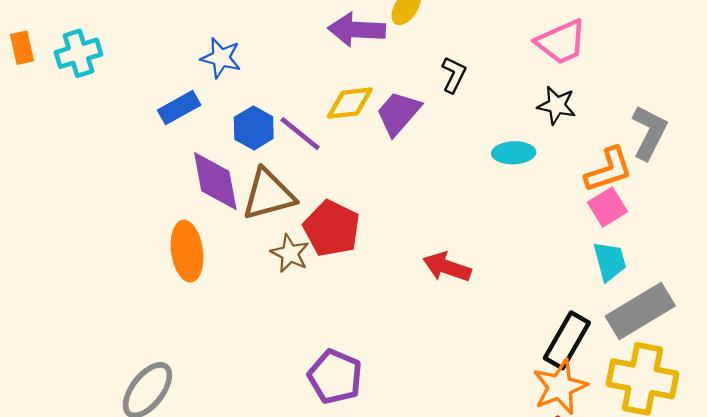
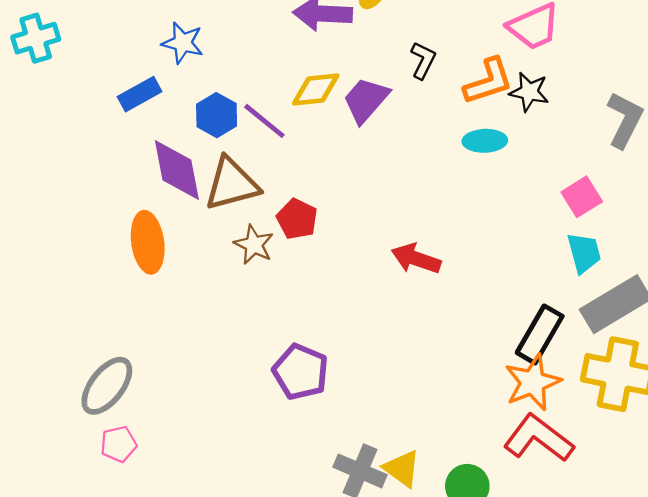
orange L-shape: (609, 170) -> (488, 81), moved
red pentagon: (332, 229) -> (297, 219), size x0.7

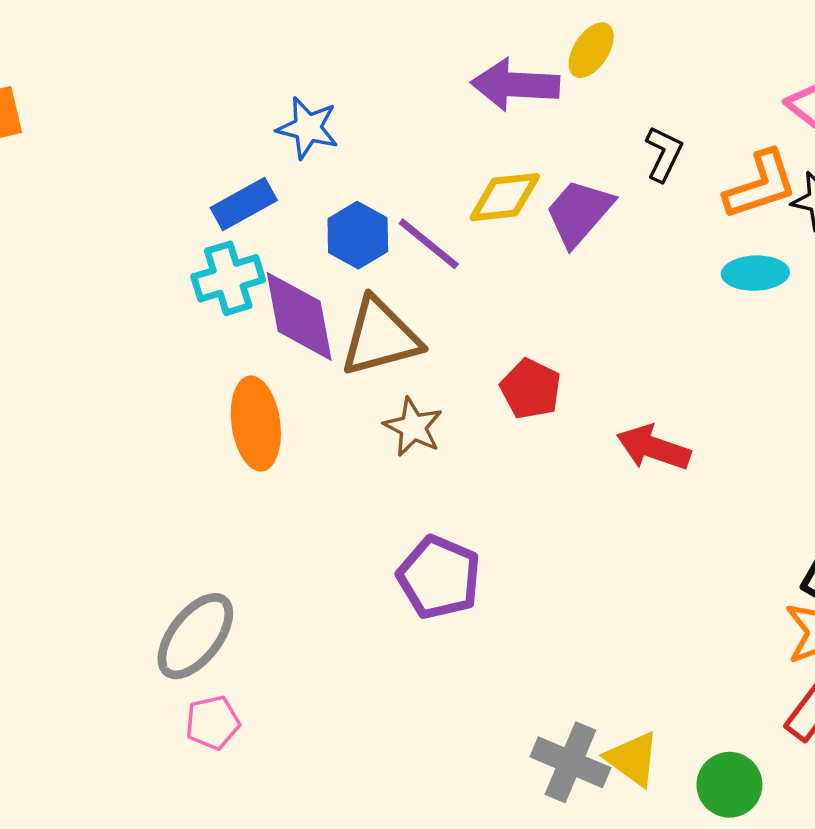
cyan cross: (36, 38) -> (228, 278), moved
red pentagon: (297, 219) -> (531, 389), moved
purple pentagon: (301, 372) -> (439, 577), moved

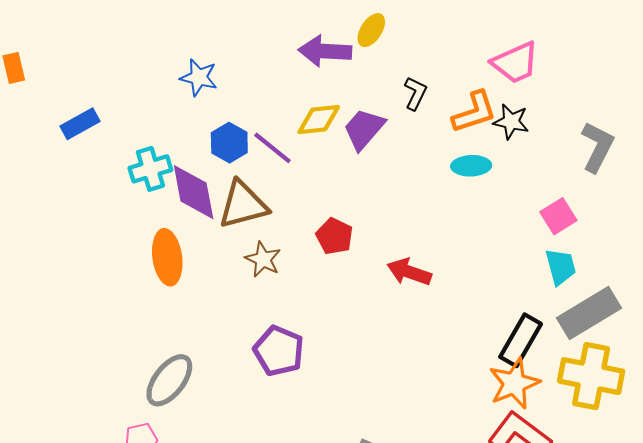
blue rectangle: (244, 204) -> (80, 124), moved
gray ellipse: (195, 636) -> (169, 380), moved

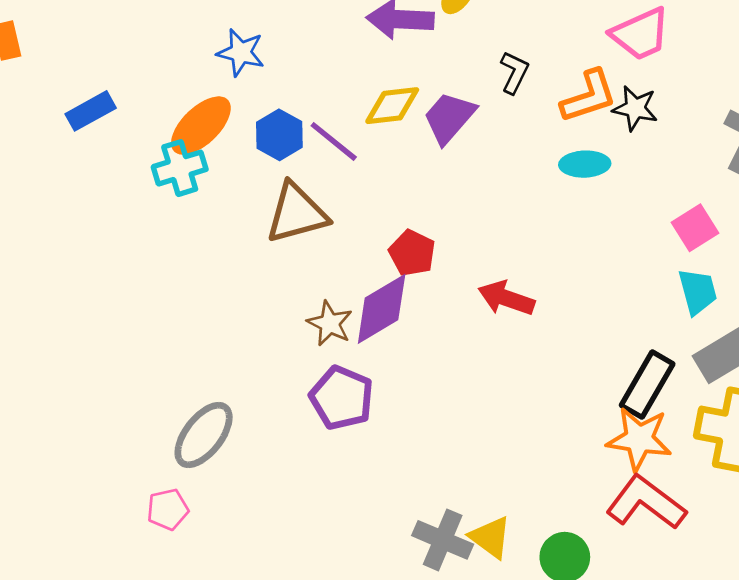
purple diamond: (194, 192) -> (382, 309), moved, turned 70
orange ellipse: (167, 257) -> (201, 126), moved, turned 54
brown star: (263, 259) -> (330, 323), moved
orange star: (514, 383) -> (639, 439), turned 30

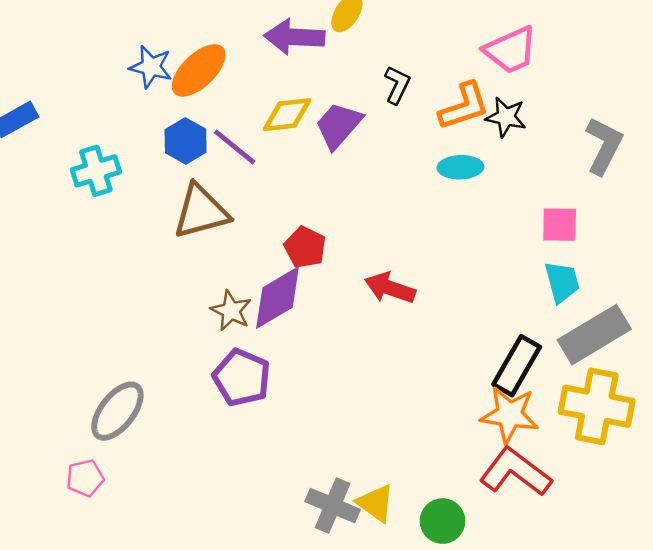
orange ellipse: (201, 126) -> (199, 70), moved
pink square: (695, 228) -> (560, 225), turned 33

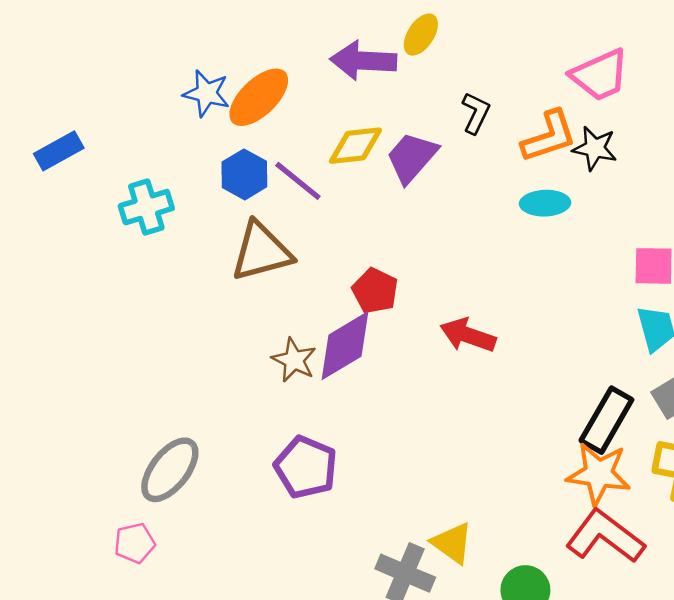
purple pentagon: (242, 378) -> (306, 467), moved
yellow triangle: (376, 503) -> (452, 543), moved

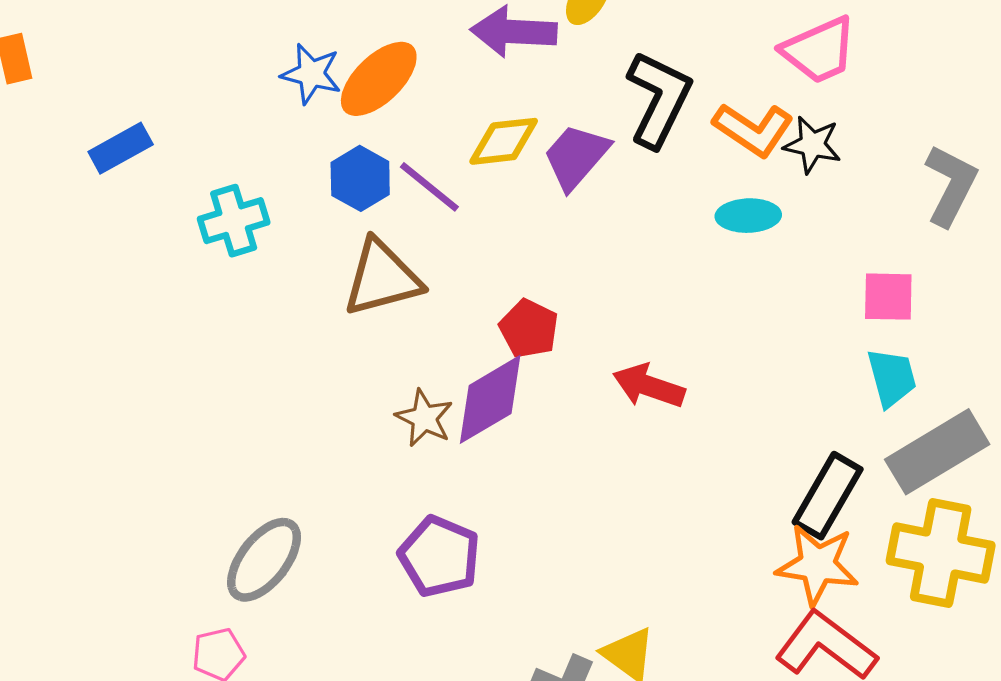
black L-shape: (476, 113) -> (659, 99), size x1.8
orange L-shape: (549, 136) -> (753, 130), turned 52

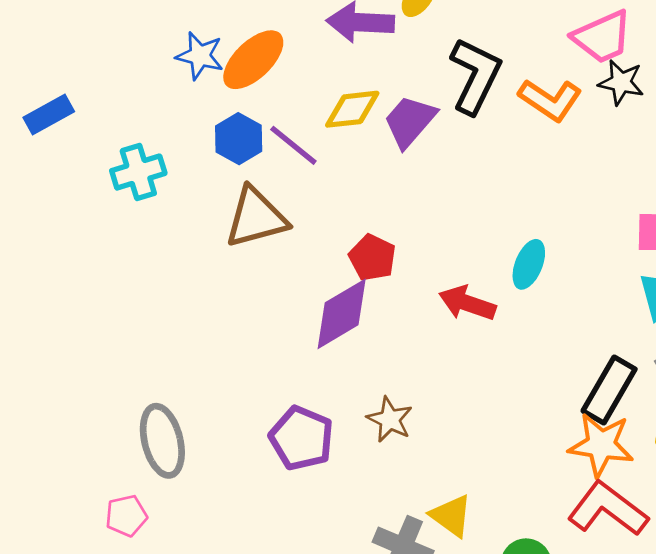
black star: (812, 145) -> (621, 82), moved
cyan ellipse: (748, 216) -> (529, 264), moved, turned -66
brown star: (424, 418) -> (390, 419), moved
gray ellipse: (264, 560) -> (162, 441), turned -52

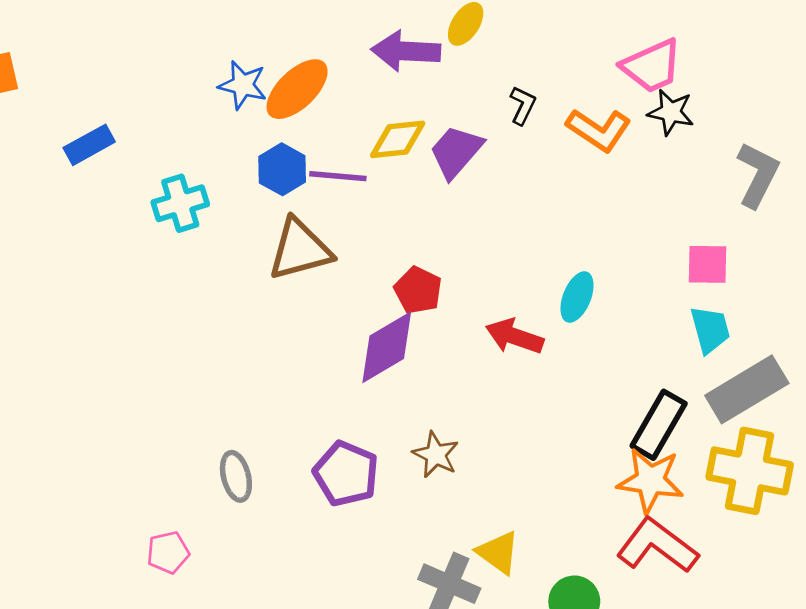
black L-shape: (475, 76) -> (523, 105), size x0.5
purple line: (293, 145) -> (338, 176), turned -34
gray ellipse: (162, 441) -> (236, 476), moved, size x0.7

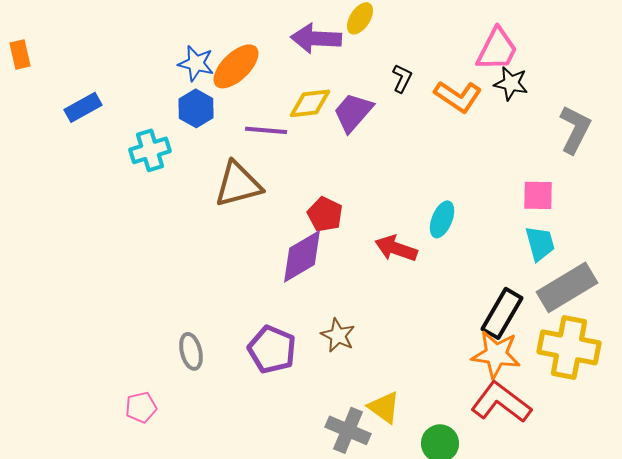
pink trapezoid: (652, 66) -> (497, 49), turned -39
blue hexagon: (282, 169) -> (196, 108), moved

